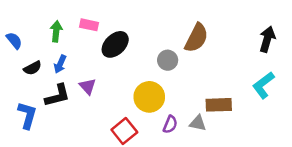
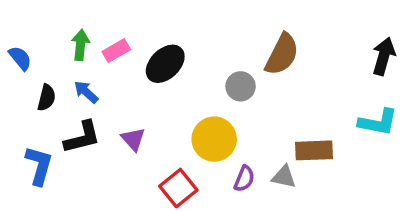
pink rectangle: (89, 25) -> (116, 51), moved, turned -42
blue arrow: (60, 64) -> (86, 92), turned 108
black semicircle: (33, 68) -> (47, 98), turned -48
cyan L-shape: (263, 85) -> (378, 122), turned -132
purple triangle: (88, 86) -> (133, 139), moved

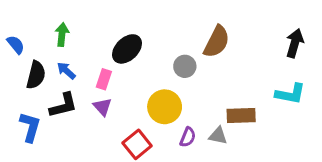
pink rectangle: (116, 51) -> (104, 79), moved, turned -42
black semicircle: (47, 98) -> (36, 75), size x1.4

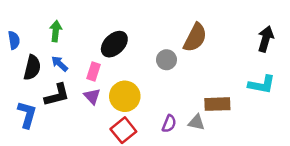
blue semicircle: (16, 45) -> (14, 40), turned 30
yellow circle: (165, 107) -> (125, 96), moved

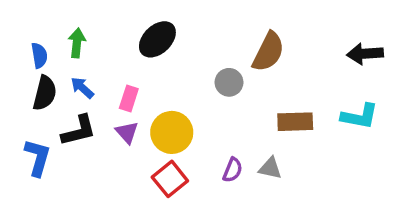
black arrow: (266, 39) -> (365, 54), turned -110
blue semicircle: (14, 40) -> (39, 55), moved
black ellipse: (114, 44) -> (157, 39), moved
brown rectangle: (217, 104) -> (295, 122), moved

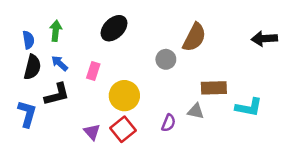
cyan L-shape: (360, 116) -> (249, 107), moved
purple triangle: (127, 132) -> (92, 132), moved
gray triangle: (270, 168) -> (196, 111), moved

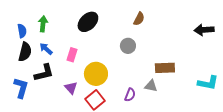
brown semicircle: (194, 37) -> (139, 19), moved, size x0.6
cyan L-shape: (249, 107) -> (208, 83), moved
purple triangle: (92, 132) -> (71, 88), moved

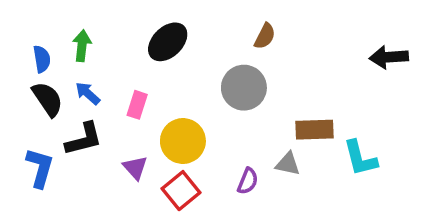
gray circle: (128, 46) -> (244, 88), size x1.5
black semicircle: (25, 52) -> (48, 99), turned -48
cyan L-shape: (208, 83) -> (360, 158), moved, turned 65

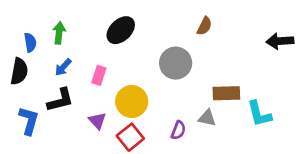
brown semicircle: (265, 36) -> (204, 26), moved
blue arrow: (88, 93) -> (63, 67), turned -90
black semicircle: (48, 99) -> (19, 71), moved, turned 44

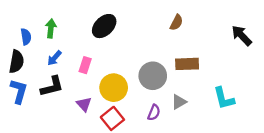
black arrow: (280, 41) -> (242, 36), turned 50
gray circle: (176, 63) -> (153, 76), moved
brown rectangle: (226, 93) -> (187, 64), moved
gray triangle: (207, 118) -> (179, 102), turned -42
blue L-shape: (29, 121) -> (19, 91), moved

